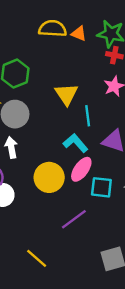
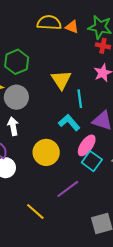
pink ellipse: (81, 169) -> (87, 145), moved
cyan square: (101, 187) -> (92, 161), turned 30
yellow line: (37, 258) -> (35, 212), moved

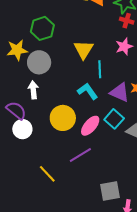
pink ellipse: (87, 145) -> (90, 126), moved
cyan square: (92, 161) -> (114, 119), moved

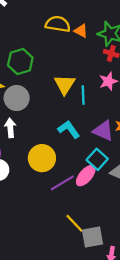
cyan line: (100, 69) -> (83, 95), moved
pink ellipse: (90, 126) -> (86, 176), moved
purple line: (80, 155) -> (62, 183), moved
yellow line: (47, 174) -> (74, 223), moved

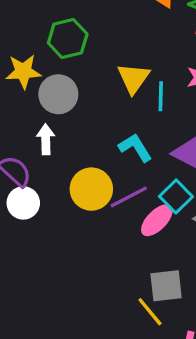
purple line: (62, 183) -> (129, 197), moved
yellow line: (74, 223) -> (150, 312), moved
gray square: (93, 237) -> (166, 286), moved

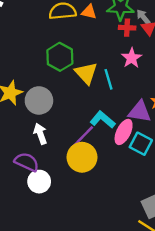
green hexagon: (68, 39) -> (60, 57), moved
purple line: (129, 197) -> (83, 137), moved
pink ellipse: (157, 220) -> (124, 132), moved

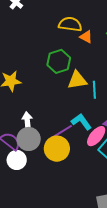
orange triangle: (89, 12) -> (86, 37), moved
yellow triangle: (86, 73) -> (77, 80), turned 50
gray circle: (39, 100) -> (29, 139), moved

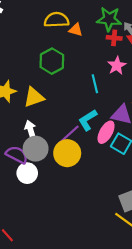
yellow triangle: (77, 80) -> (34, 97), moved
cyan L-shape: (81, 122) -> (88, 120), turned -75

